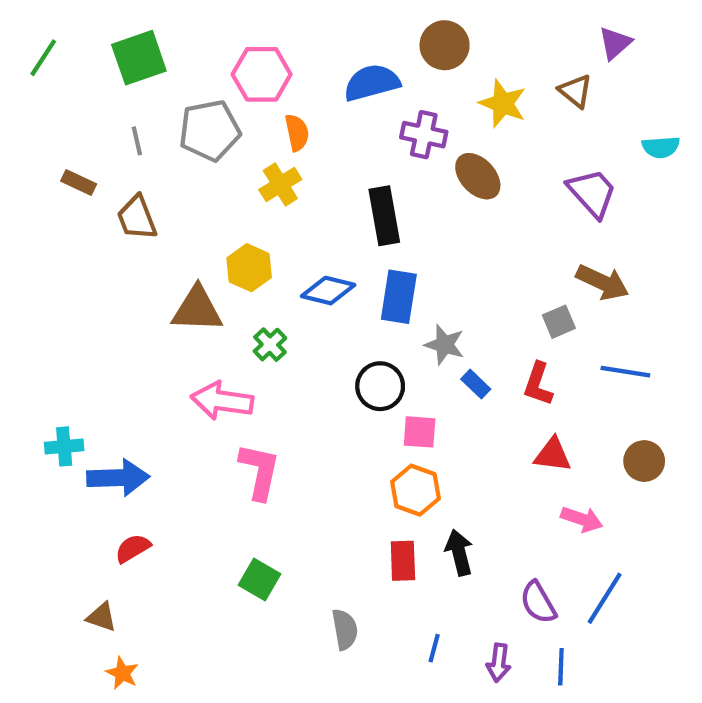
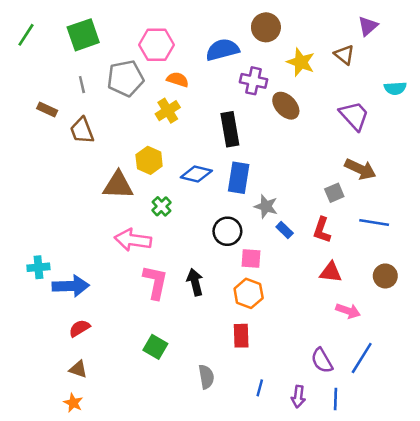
orange semicircle: (297, 133) -> (178, 80), turned -60
black arrow: (459, 552) -> (195, 282), moved
brown triangle: (102, 617) -> (78, 369), moved

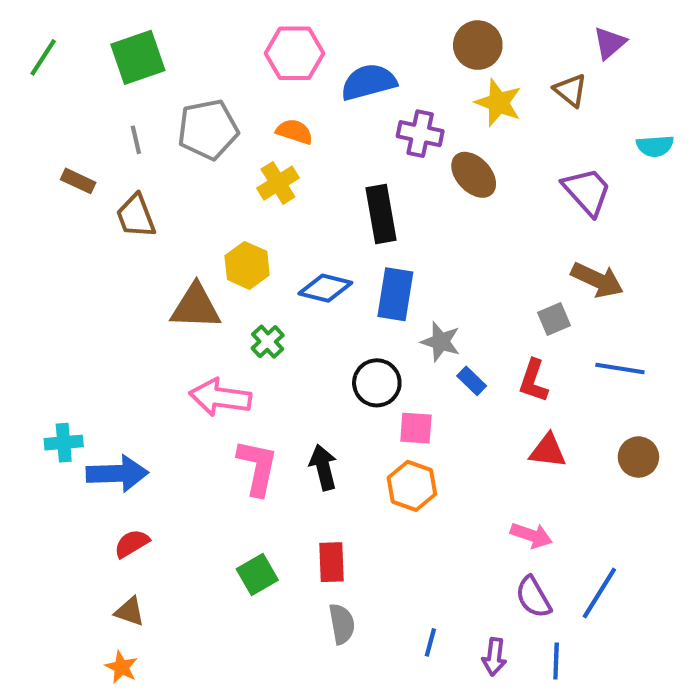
brown circle: (266, 27) -> (478, 45), moved
pink hexagon: (157, 45) -> (294, 53), moved
pink arrow: (348, 311) -> (531, 535), moved
red rectangle: (241, 336) -> (332, 562), moved
green square: (155, 347) -> (257, 574), turned 30

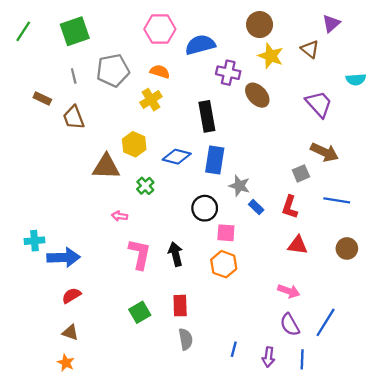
pink arrow: (220, 397) -> (120, 216), size x0.5

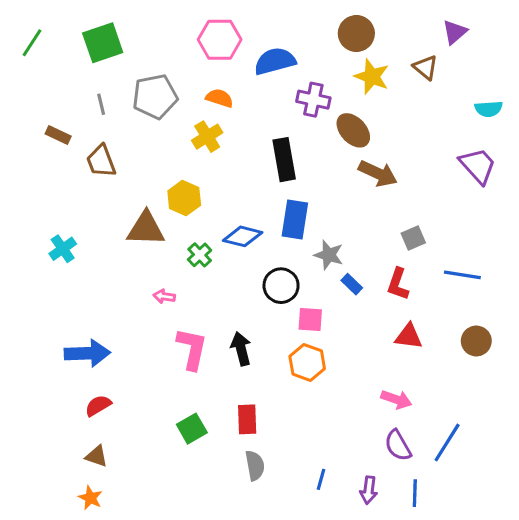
purple trapezoid: (319, 104) -> (478, 166), moved
brown arrow: (324, 152) -> (378, 173), moved
blue diamond: (177, 157) -> (243, 236), moved
cyan cross: (34, 241) -> (63, 249), moved, turned -30

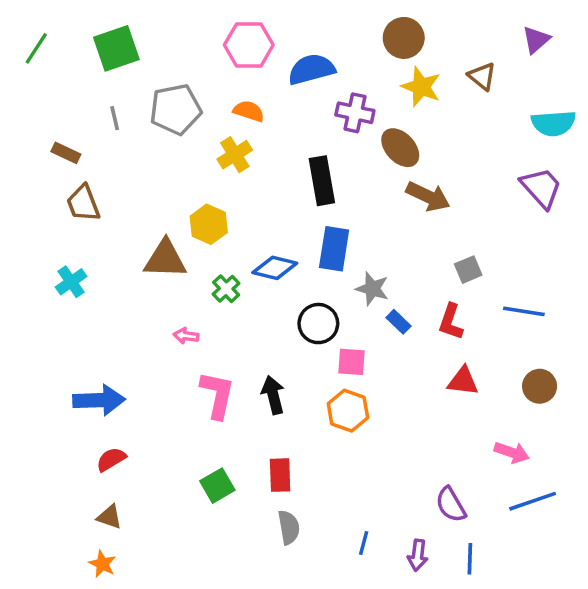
purple triangle: (455, 32) -> (536, 40), moved
cyan semicircle: (489, 109) -> (553, 123), size x1.4
brown trapezoid: (101, 161) -> (83, 203), moved
pink arrow: (396, 399) -> (512, 452), moved
blue line: (447, 442) -> (533, 501), moved, turned 39

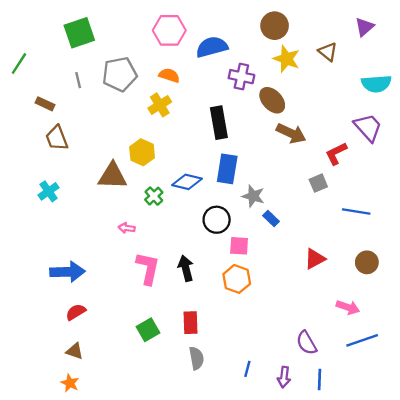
green line: (36, 48) -> (19, 64), moved
red L-shape: (451, 322) -> (336, 153), moved, turned 45
red triangle: (463, 381) -> (315, 259), turned -35

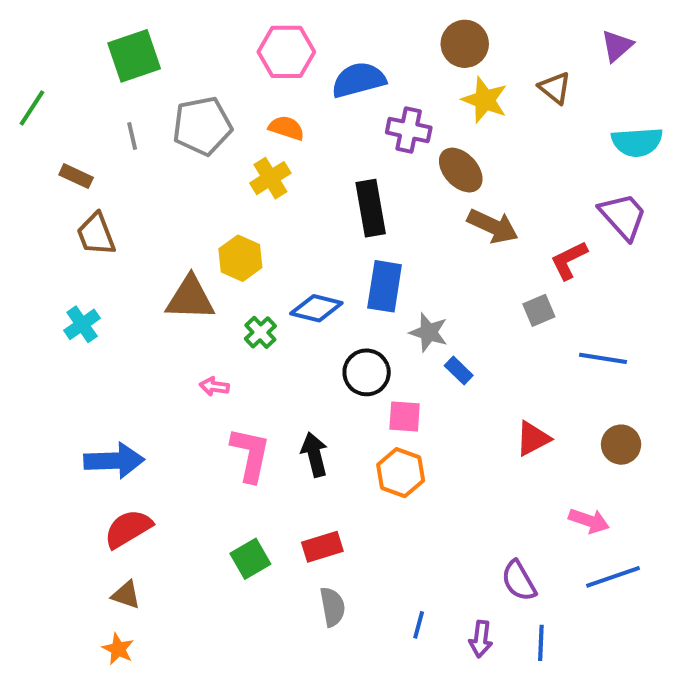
red semicircle: (76, 312) -> (128, 529), size x1.4
red rectangle: (191, 323) -> (322, 547), turned 75

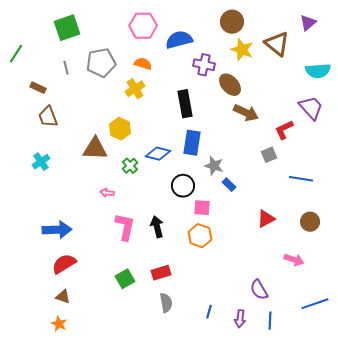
brown triangle: (555, 88) -> (277, 44), size x1.5
blue line: (613, 577) -> (315, 304), moved

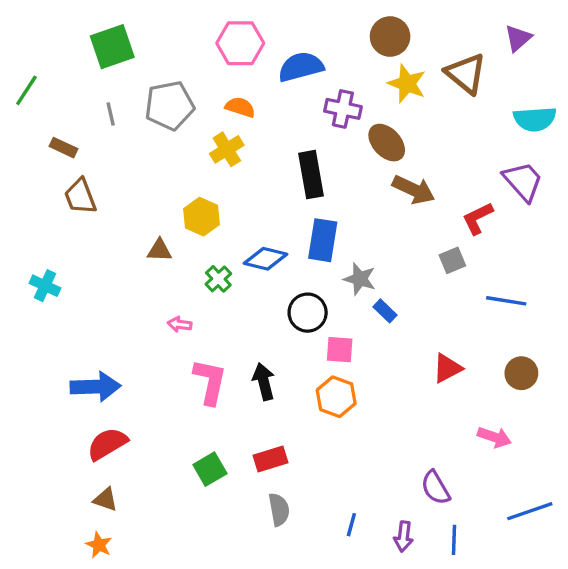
brown triangle: (95, 149) -> (159, 250), size x0.6
cyan cross: (41, 162) -> (45, 286), moved, turned -30

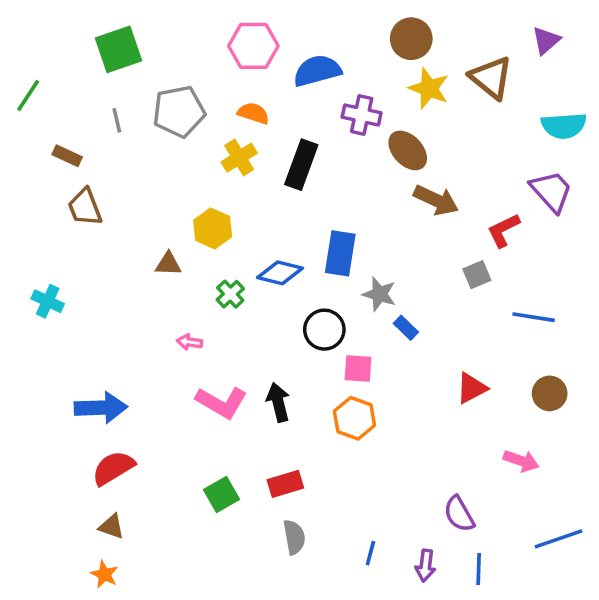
black rectangle: (311, 175) -> (301, 165), moved, turned 30
pink L-shape: (210, 382) -> (221, 402), turned 108

